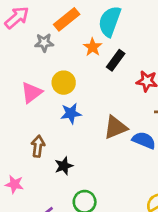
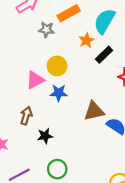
pink triangle: (32, 93) -> (35, 80), moved

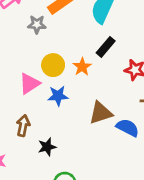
orange star: (86, 40) -> (82, 67), moved

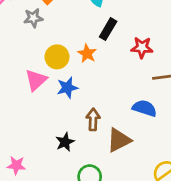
brown triangle: (101, 113) -> (119, 140), moved
brown arrow: (23, 126) -> (93, 119), moved

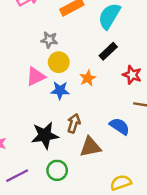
gray star: (33, 18) -> (49, 40), moved
orange star: (87, 54) -> (88, 78), moved
black star: (65, 142) -> (45, 135), size x1.6

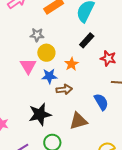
pink triangle: (36, 76) -> (28, 66), turned -30
brown arrow: (74, 123) -> (64, 89), moved, turned 70
blue semicircle: (120, 126) -> (101, 102), turned 30

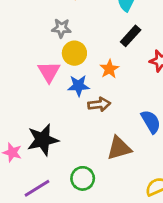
black star: (40, 114) -> (43, 140), moved

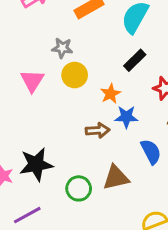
pink triangle: (49, 72) -> (32, 81), moved
blue star: (78, 86) -> (126, 117), moved
green circle: (83, 178) -> (79, 188), moved

